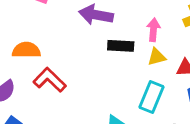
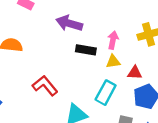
red L-shape: (50, 80) -> (45, 86), moved

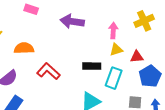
black rectangle: (86, 50) -> (92, 66), moved
red L-shape: (45, 86) -> (48, 71), moved

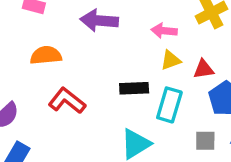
pink arrow: (113, 31) -> (164, 31), turned -84
orange semicircle: (24, 48) -> (46, 55), moved

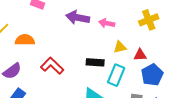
pink arrow: (164, 31) -> (107, 23), moved
orange semicircle: (46, 55) -> (25, 40), moved

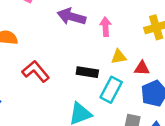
pink arrow: (107, 23) -> (106, 27), turned 70

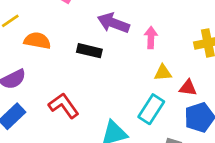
red L-shape: (36, 71) -> (64, 106), moved
black rectangle: (87, 72) -> (89, 51), moved

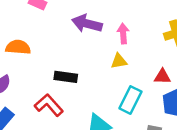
black rectangle: (89, 51) -> (66, 77), moved
yellow triangle: (163, 73) -> (119, 61), moved

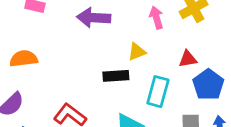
pink arrow: (123, 33) -> (156, 18), moved
black rectangle: (66, 77) -> (116, 76), moved

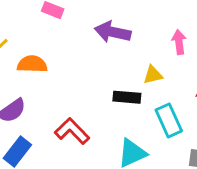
cyan rectangle: (158, 92) -> (169, 120), turned -48

